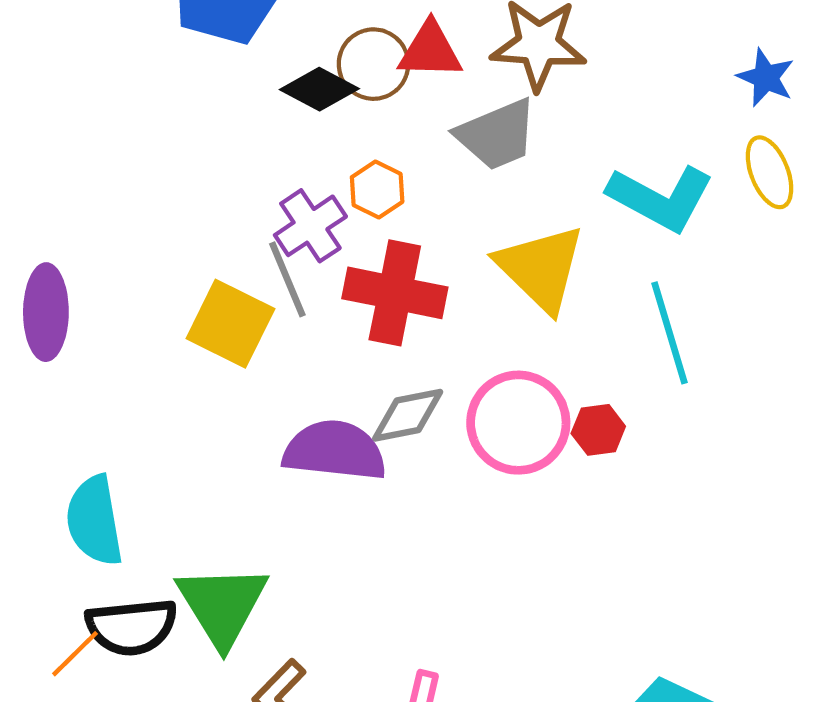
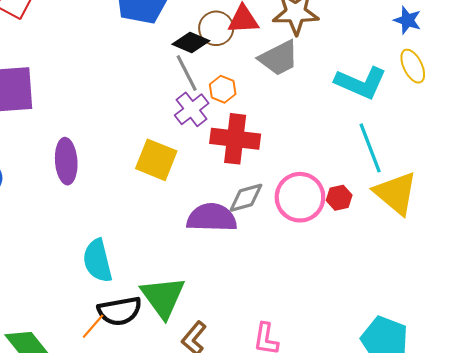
yellow triangle: (541, 268) -> (396, 193), moved
gray line: (287, 279) -> (187, 73), moved

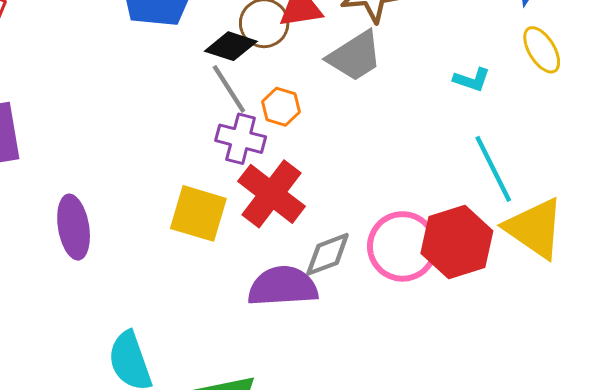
cyan L-shape: (361, 83) -> (472, 80), size x0.5
purple cross: (192, 109) -> (241, 139), turned -32
red cross: (235, 139) -> (272, 194), moved, turned 36
red hexagon: (339, 198) -> (457, 242), size x2.0

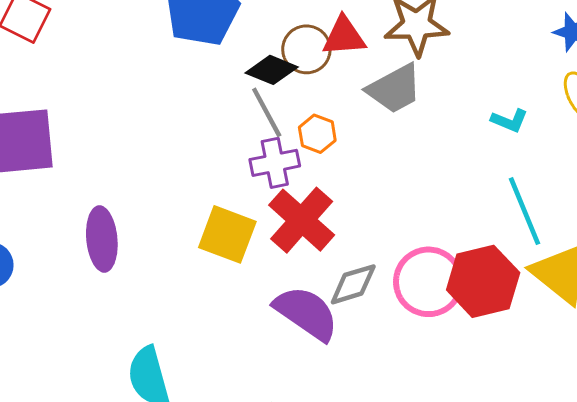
purple cross: (241, 139) -> (275, 163), turned -30
purple semicircle: (283, 286) -> (306, 313), turned 34

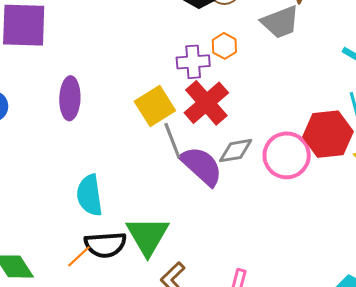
gray line: (267, 112) -> (172, 141), moved
yellow square: (227, 234) -> (155, 106), turned 30
red hexagon: (483, 281) -> (328, 134), moved

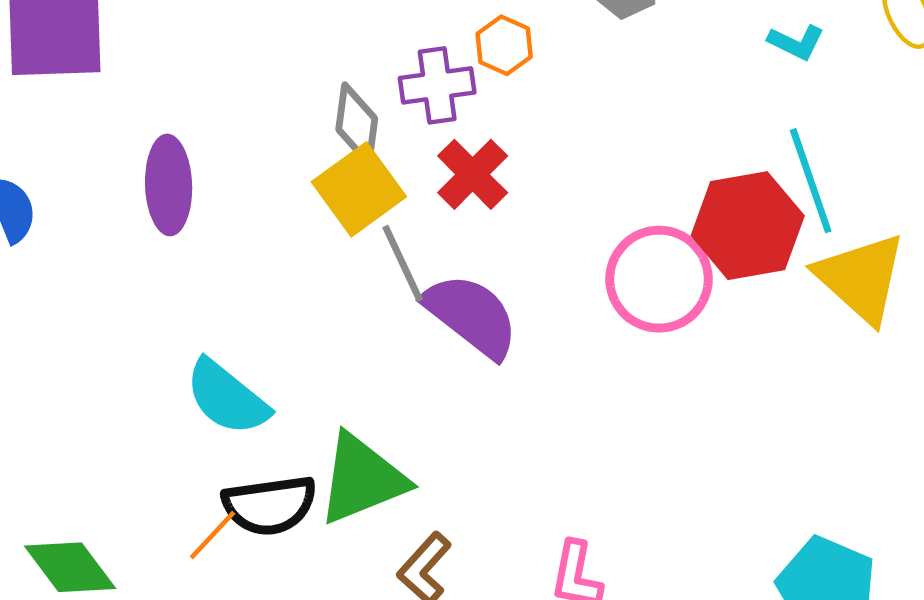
red cross: (206, 103) -> (473, 174), size x0.7
gray diamond: (236, 151) -> (357, 124), moved, turned -69
cyan semicircle: (90, 195) -> (227, 398), turned -39
green triangle: (148, 236) -> (362, 479), turned 42

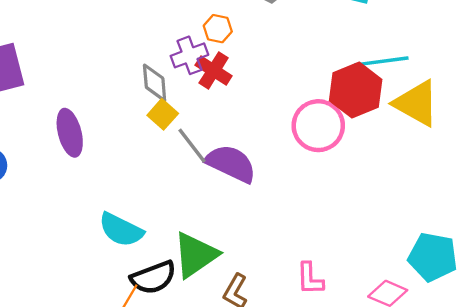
red cross: (473, 174) -> (214, 70), moved
cyan line: (811, 181) -> (381, 61), turned -66
yellow square: (359, 189) -> (163, 114), size x0.7

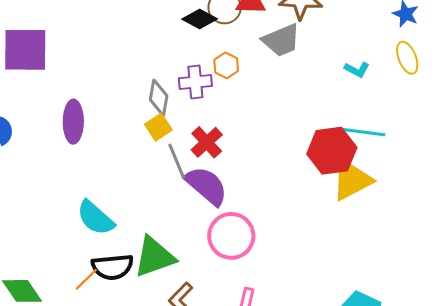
red cross: (214, 70) -> (207, 142), moved
yellow triangle: (416, 103) -> (352, 180), moved, turned 48
pink circle: (318, 126) -> (231, 236), moved

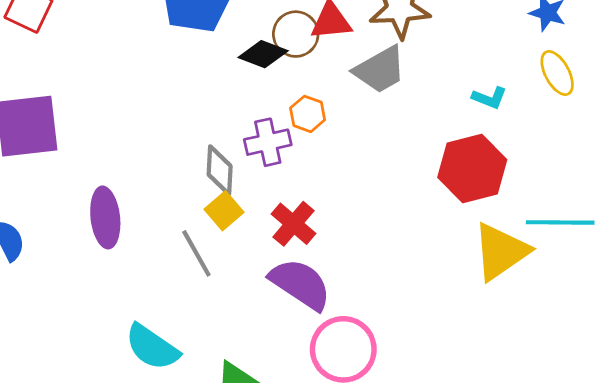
cyan line: (361, 132) -> (560, 222), moved
red hexagon: (332, 151) -> (472, 168), moved
gray line: (177, 161) -> (196, 253), moved

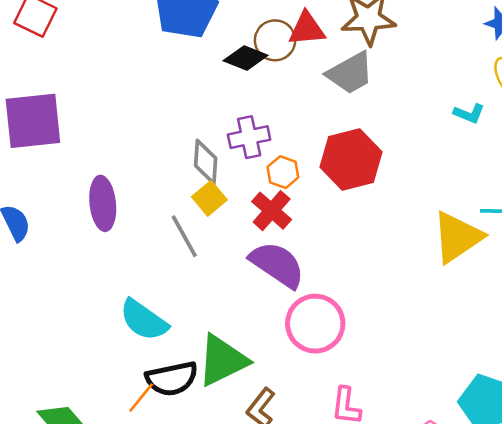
cyan L-shape: (489, 98) -> (469, 113), moved
orange hexagon: (308, 114) -> (283, 172), moved
red hexagon: (472, 168) -> (351, 159), moved

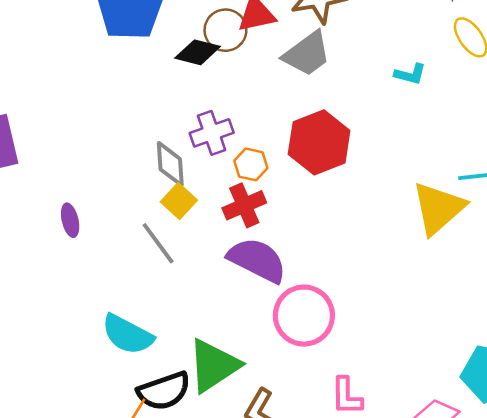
cyan L-shape: (469, 113) -> (410, 74), moved
purple ellipse: (103, 203) -> (70, 220), size x0.6
red cross: (272, 211) -> (244, 205), turned 33

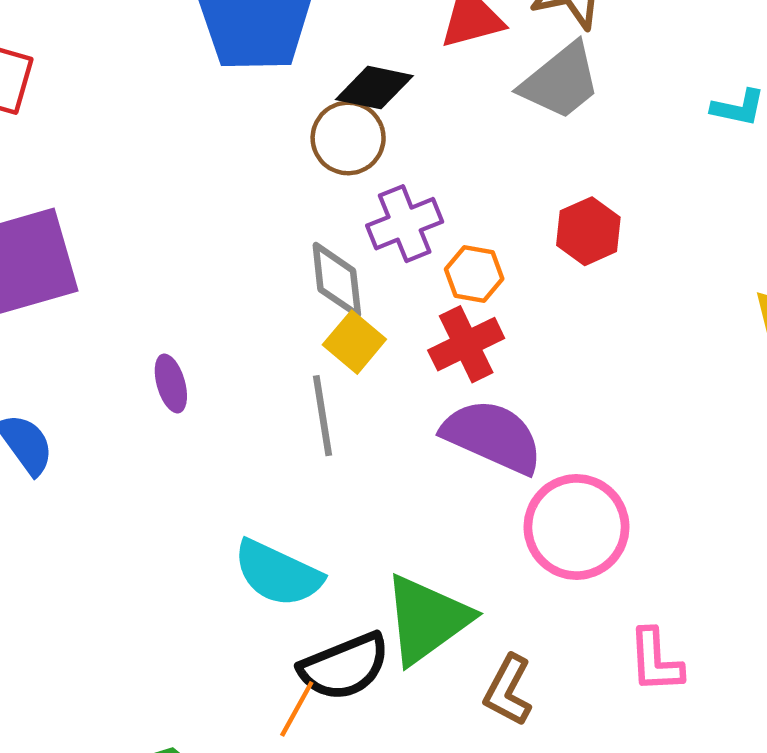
brown circle: (225, 30) -> (348, 138), moved
red hexagon: (319, 142) -> (588, 231), size x0.6
gray line: (158, 243) -> (322, 416), turned 30

